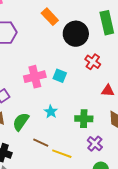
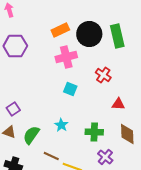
orange rectangle: (50, 17) -> (60, 30), turned -72
black circle: (76, 34) -> (89, 34), moved
pink cross: (35, 77) -> (66, 57), moved

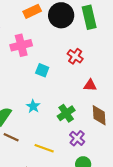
pink cross: (66, 57) -> (21, 45), moved
green cross: (94, 132) -> (66, 113), turned -36
brown line: (51, 156) -> (11, 137), moved

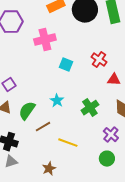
red cross: (75, 56) -> (99, 60), moved
brown line: (11, 137) -> (43, 127), moved, turned -56
purple cross: (77, 138) -> (111, 135), moved

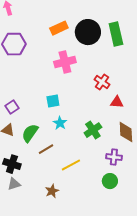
pink cross: (45, 40) -> (65, 62), moved
cyan square: (66, 65) -> (53, 101), moved, turned -32
purple cross: (111, 135) -> (114, 157), turned -35
yellow line: (68, 143) -> (71, 165), turned -48

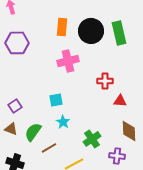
orange rectangle: (59, 28) -> (62, 27), turned -60
red cross: (102, 82) -> (105, 81), turned -35
green cross: (93, 130) -> (92, 139), moved

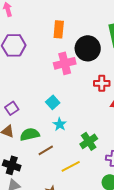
black circle: (91, 31) -> (88, 48), moved
cyan square: (56, 100) -> (53, 102), turned -32
green semicircle: (33, 132) -> (30, 134), turned 42

